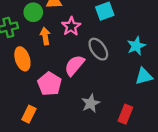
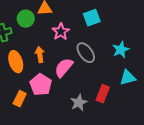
orange arrow: (45, 36) -> (40, 55), moved
orange rectangle: (29, 114) -> (20, 99), moved
red rectangle: (125, 114) -> (103, 94), moved

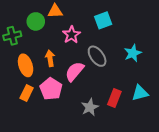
cyan triangle: (128, 78) -> (140, 93), moved
orange rectangle: (20, 99) -> (27, 93), moved

